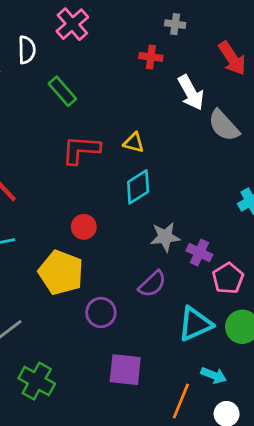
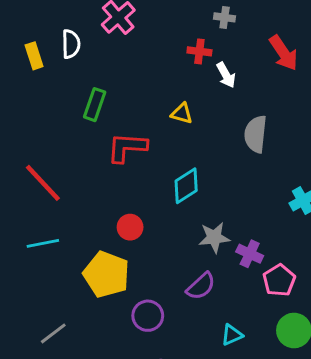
green rectangle: (62, 91) -> (95, 105), moved, turned 60
white arrow: (191, 93) -> (226, 75), moved, size x0.7
gray semicircle: (224, 125) -> (256, 134), moved, turned 48
yellow triangle: (134, 143) -> (182, 113), moved
cyan triangle: (195, 324) -> (232, 335), moved, size x0.6

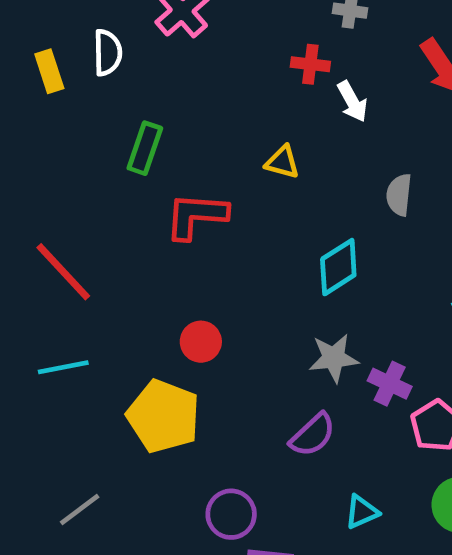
gray semicircle: (256, 134) -> (399, 195), size x0.7
cyan diamond: (186, 186) -> (338, 267), moved
purple circle: (148, 316) -> (231, 514), moved

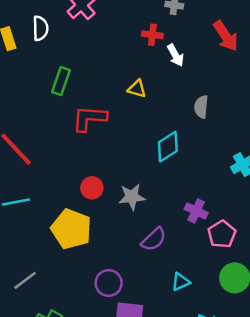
gray star: (334, 358) -> (132, 197), moved

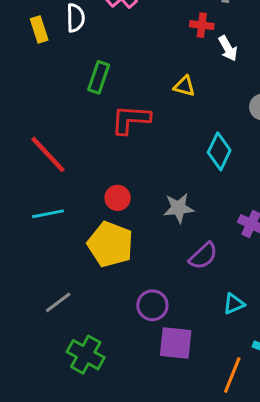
cyan diamond: (168, 147) -> (219, 151), turned -32
red circle: (92, 188) -> (118, 198), moved

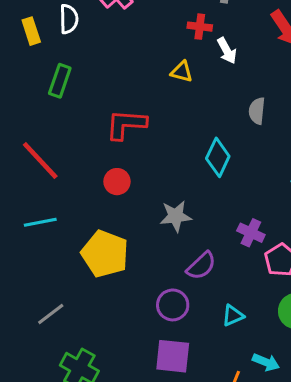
green rectangle: (99, 77) -> (60, 81), moved
yellow triangle: (184, 86) -> (182, 72), moved
red circle: (118, 198) -> (117, 182), moved
purple circle: (152, 305) -> (173, 305), moved

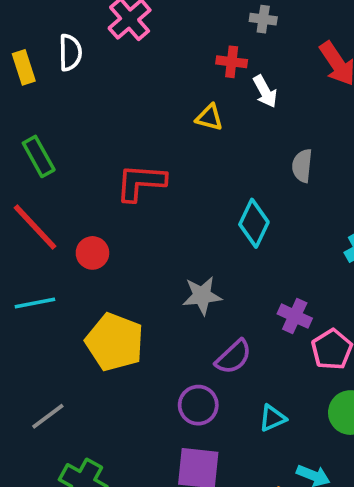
green rectangle: (60, 81) -> (39, 156), moved, turned -48
red circle: (117, 182) -> (92, 253), moved

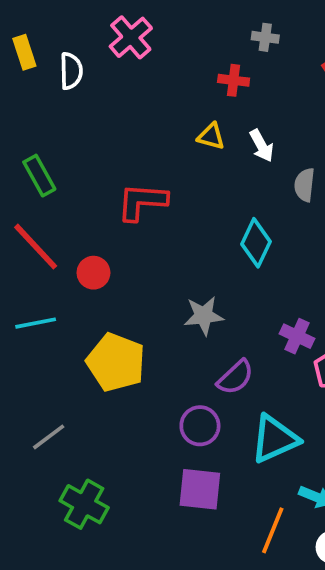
yellow rectangle: (24, 67) -> (24, 52), moved
white arrow: (265, 91) -> (262, 146), moved
cyan triangle: (272, 418) -> (275, 439), size x1.8

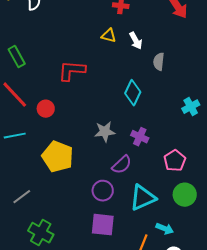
purple cross: (297, 336) -> (140, 137), moved

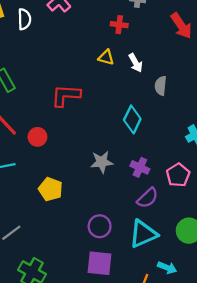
yellow pentagon: (58, 157) -> (51, 189), size x0.7
pink pentagon: (175, 161) -> (178, 175), moved
purple semicircle: (122, 165) -> (148, 198), moved

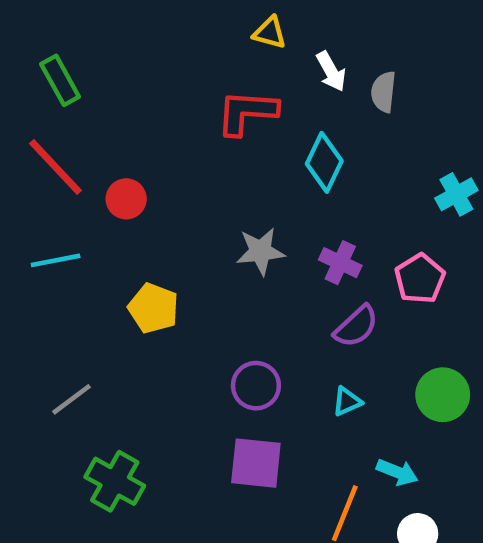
white arrow: (136, 63) -> (331, 71), moved
red L-shape: (66, 95) -> (247, 112), moved
cyan triangle: (143, 234) -> (347, 402), size x0.5

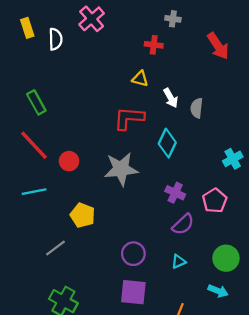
gray star: (260, 251) -> (121, 169), moved, size x1.4
gray line: (71, 399) -> (55, 248), moved
cyan arrow: (397, 472) -> (218, 291), moved

